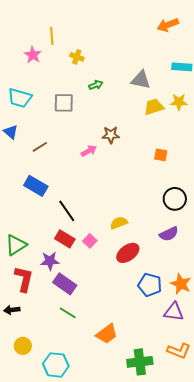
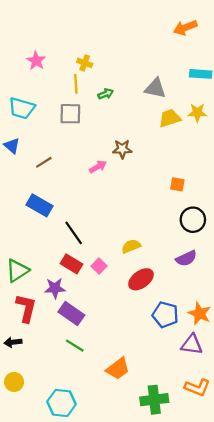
yellow line: (52, 36) -> (76, 84), moved
orange square: (161, 155) -> (177, 184), moved
yellow circle: (23, 346) -> (14, 382), moved

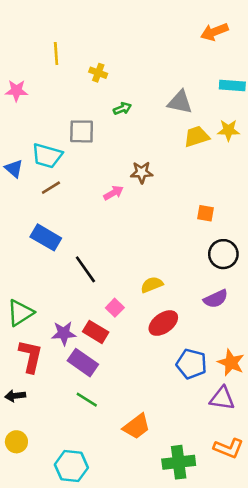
pink star: (36, 61) -> (16, 91), moved, turned -30
yellow line: (76, 84) -> (56, 54), moved
cyan trapezoid: (22, 108) -> (47, 156), moved
red rectangle: (71, 264) -> (96, 332), moved

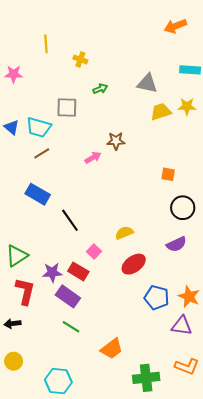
blue triangle: (14, 168) -> (11, 127), moved

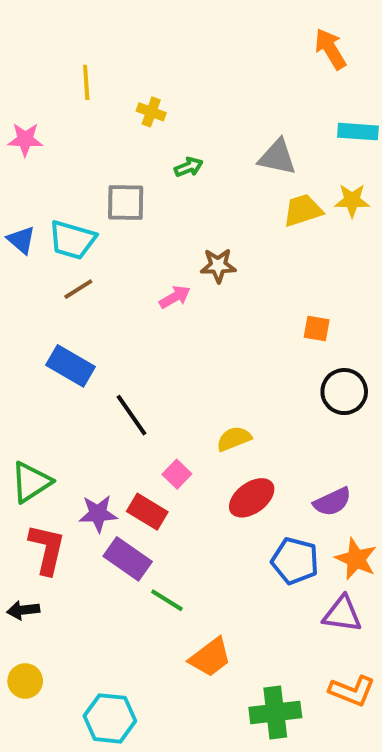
orange arrow: (175, 26) -> (330, 49), turned 80
purple semicircle: (176, 244) -> (332, 502), moved
green line: (71, 327) -> (167, 600), moved

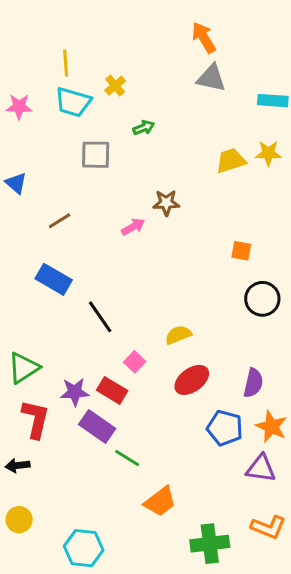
orange arrow: (330, 49) -> (204, 38), moved
yellow cross: (151, 112) -> (115, 86), turned 30
gray triangle: (277, 157) -> (211, 78), moved
cyan trapezoid: (72, 240) -> (73, 102), moved
purple semicircle: (332, 502) -> (253, 383), turned -52

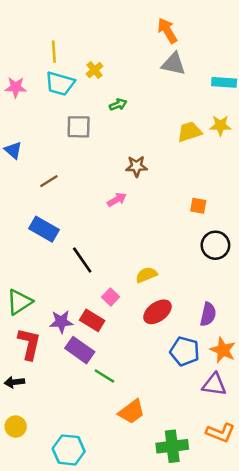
pink arrow: (133, 227) -> (117, 200), moved

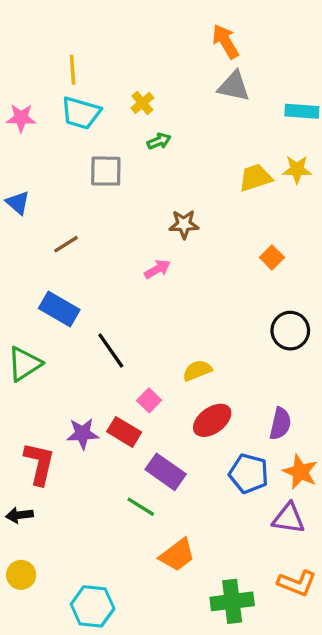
yellow cross: (95, 70) -> (142, 103), moved
orange square: (198, 206) -> (272, 257), moved, turned 35
green triangle: (19, 302) -> (24, 364), moved
purple rectangle: (80, 350) -> (166, 472), moved

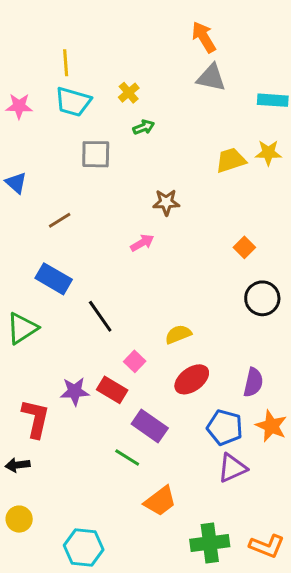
orange square: (272, 257) -> (244, 247), moved
purple triangle: (289, 518) -> (232, 468), moved, turned -32
orange L-shape: (297, 583) -> (267, 546), moved

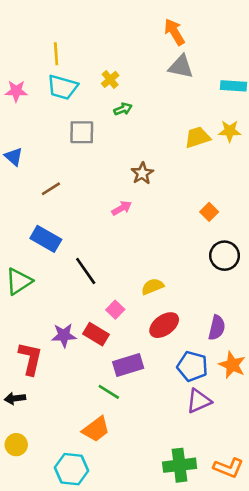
brown star: (166, 202) -> (142, 173), turned -30
purple rectangle: (150, 426) -> (128, 365), turned -52
orange trapezoid: (160, 501) -> (96, 429), moved

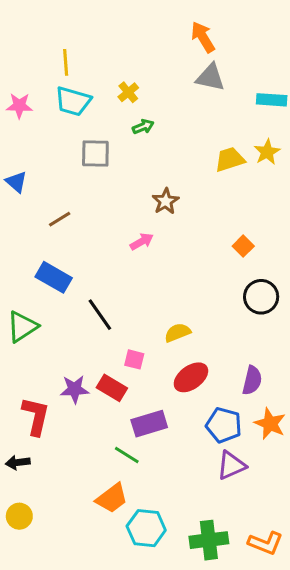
yellow star: (230, 131) -> (267, 152), turned -30
pink square: (115, 310) -> (134, 359), turned -30
cyan hexagon: (72, 469) -> (146, 528), moved

